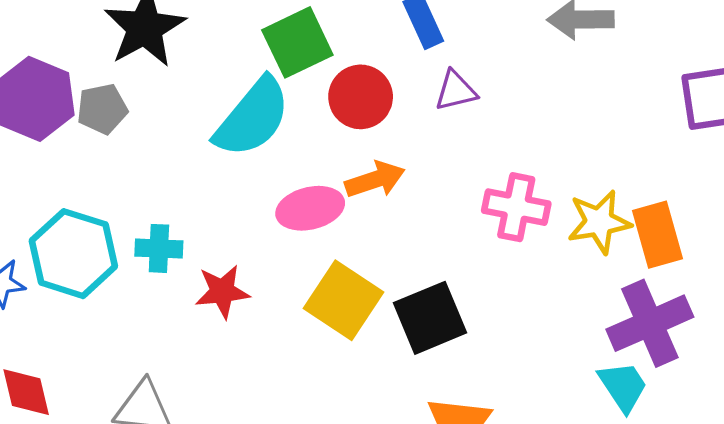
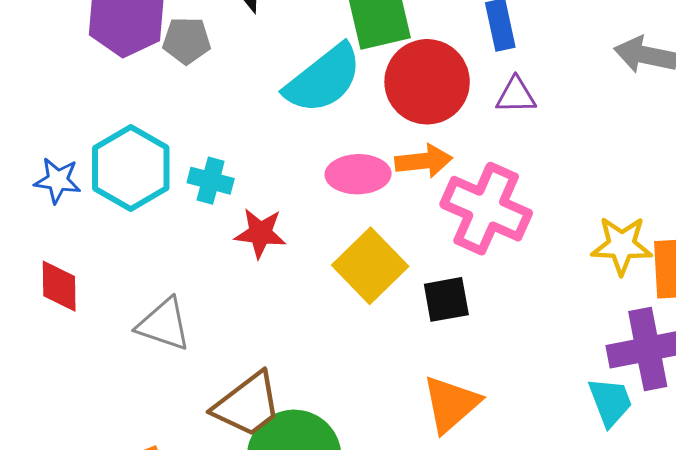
red circle: (361, 97) -> (427, 82), size x1.4
pink cross: (516, 207) -> (486, 209), moved, size x1.4
black square: (430, 318) -> (446, 299), size x0.7

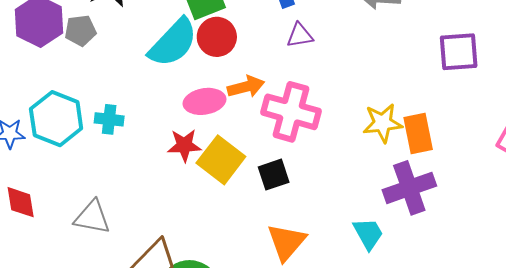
red circle: (427, 82) -> (217, 37), moved, size x0.7
red star: (260, 233) -> (184, 145), moved
cyan trapezoid: (610, 402) -> (368, 234), moved

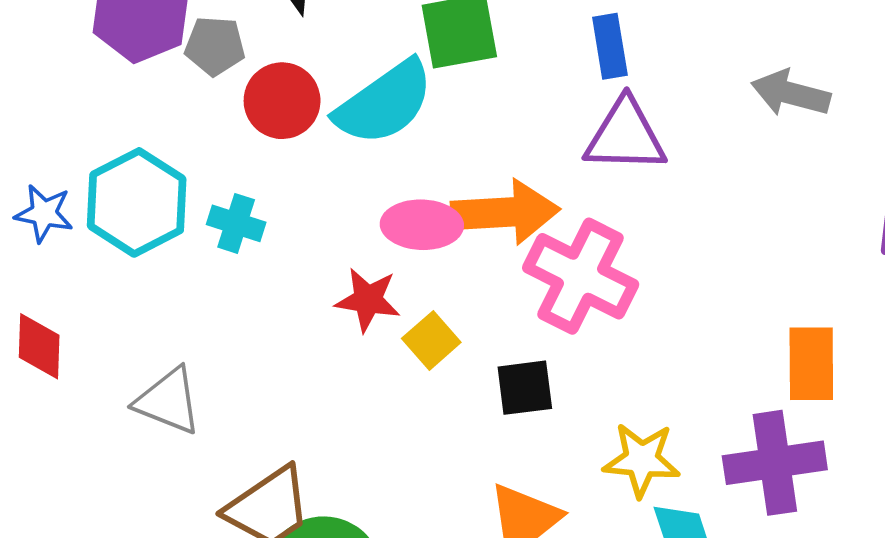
purple triangle: (300, 35) -> (625, 136), size x1.6
red circle: (217, 37) -> (282, 101), moved
orange arrow: (246, 87) -> (505, 212), size x1.5
yellow star: (383, 123) -> (642, 460), moved
yellow square: (221, 160) -> (431, 340), size x0.6

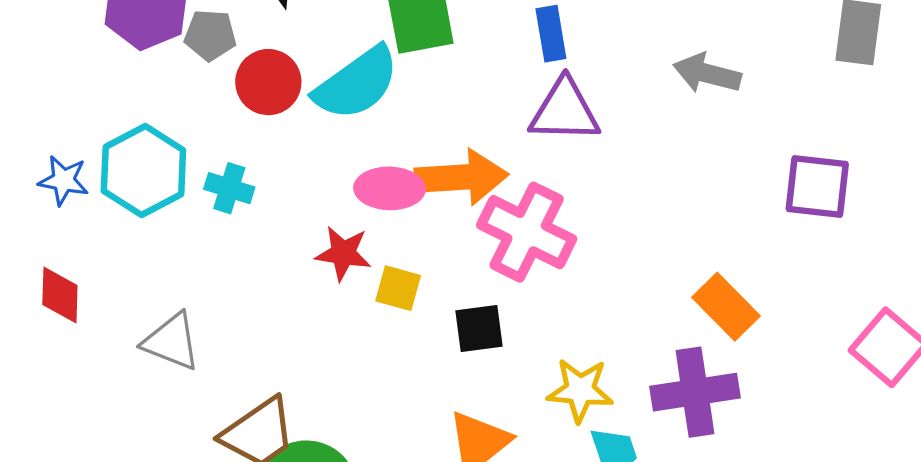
yellow square: (431, 340) -> (398, 288), turned -33
orange rectangle: (811, 364) -> (726, 307), turned -44

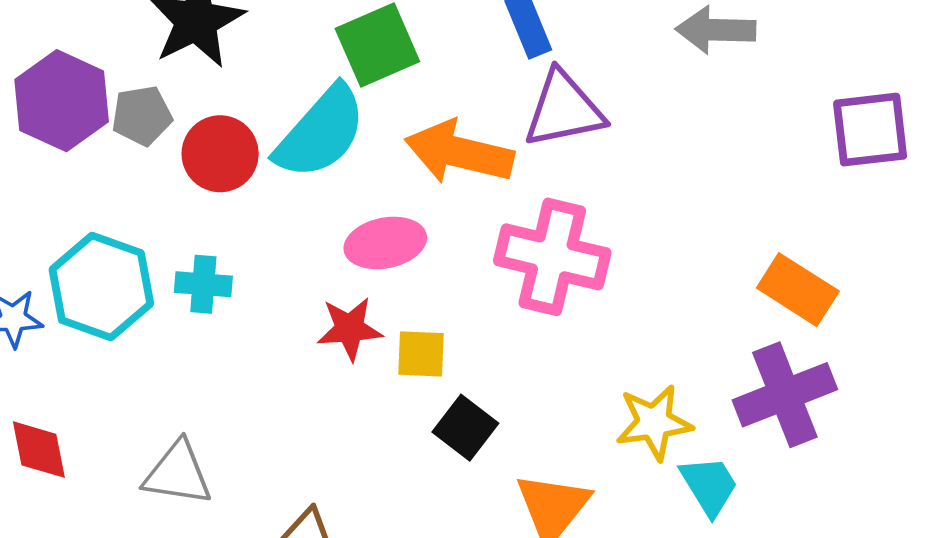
orange arrow: (461, 177) -> (459, 152), moved, turned -150
black square: (479, 329) -> (465, 428), moved, turned -32

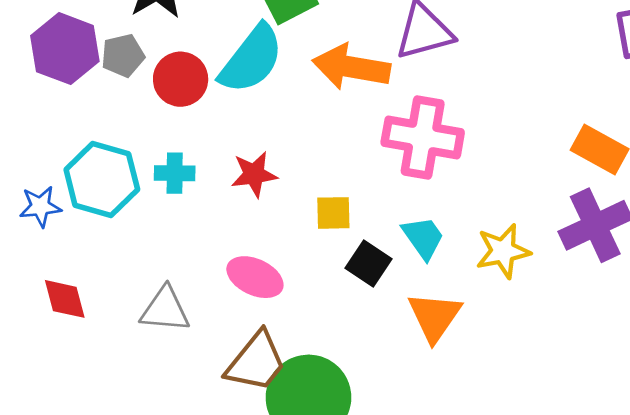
pink ellipse: (385, 243) -> (255, 277), moved, turned 40
red star: (350, 329) -> (254, 174), moved
cyan trapezoid: (709, 486) -> (423, 238), moved

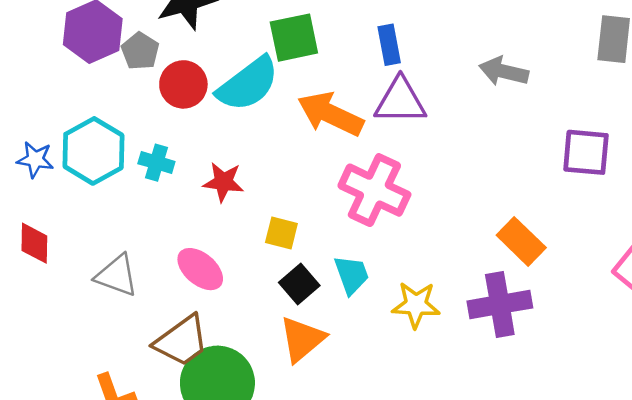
gray pentagon: (123, 55) -> (140, 51), turned 30
orange triangle: (435, 317) -> (302, 339), moved

